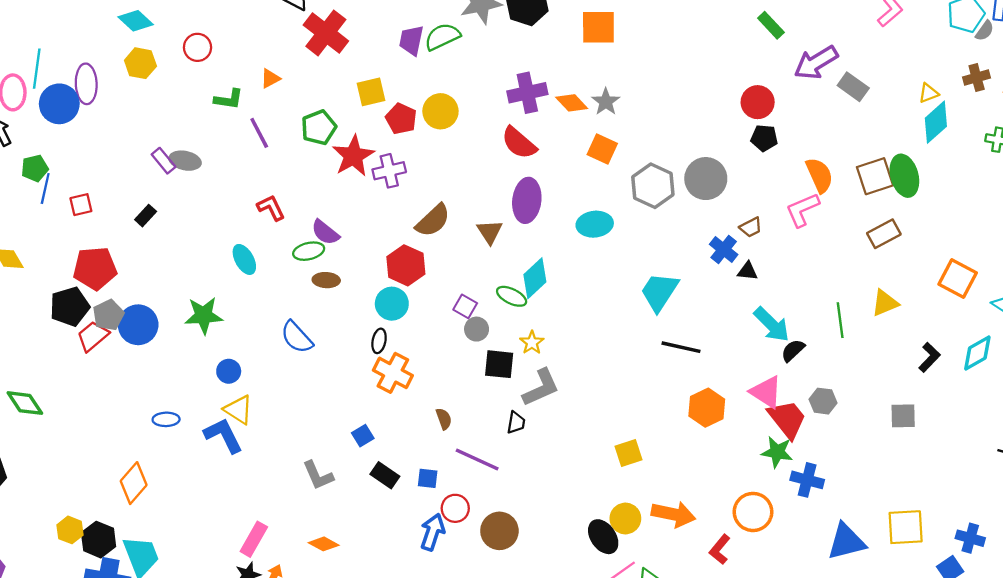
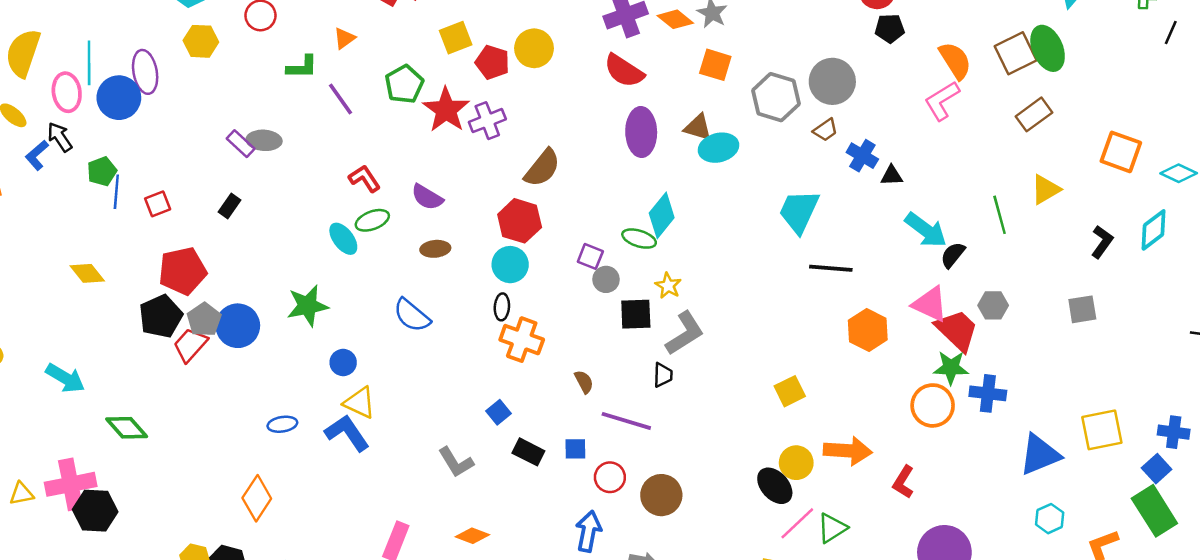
brown trapezoid: (751, 227) -> (825, 130), moved
brown triangle: (490, 232) -> (698, 127), moved, turned -32
green ellipse: (309, 251) -> (372, 220), moved
orange circle: (753, 512) -> (933, 405), moved
blue arrow: (432, 532) -> (588, 531), moved

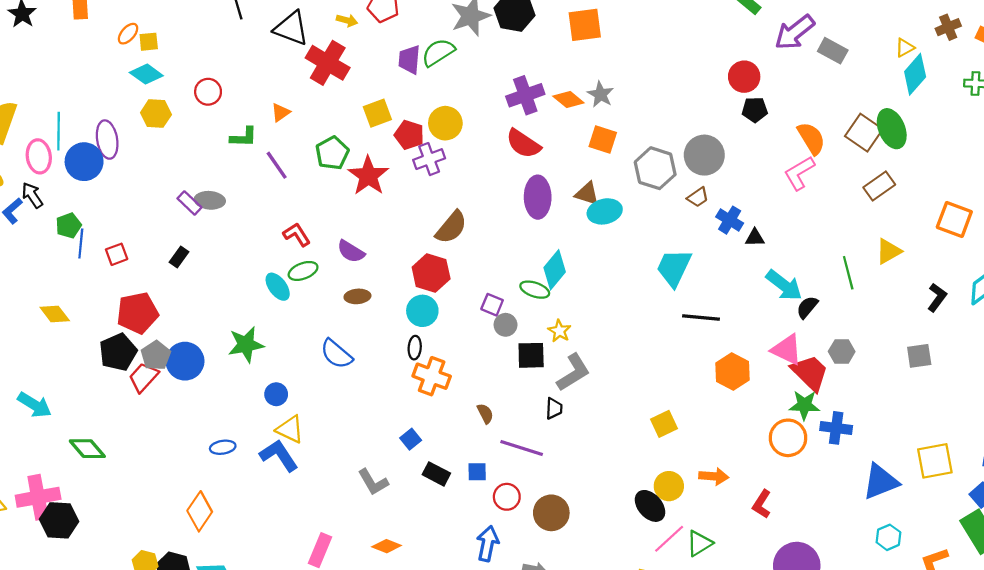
brown square: (1016, 53) -> (864, 133), turned -30
purple cross: (487, 121) -> (429, 159), moved
orange arrow: (848, 451) -> (714, 476), size x0.7

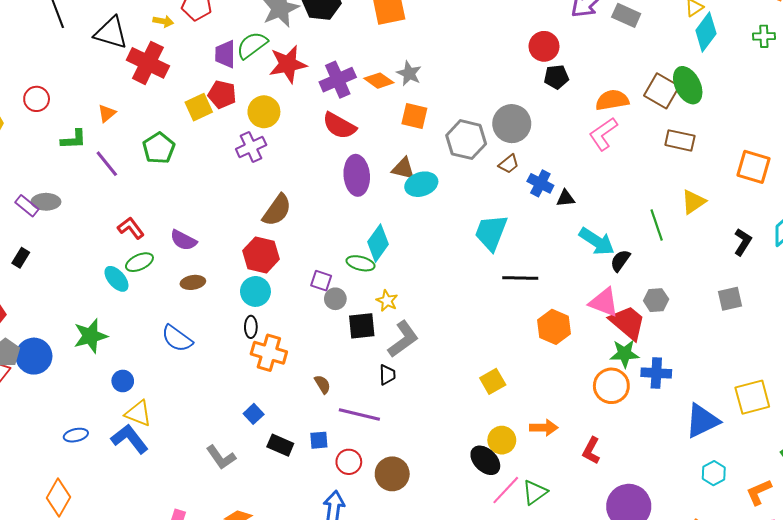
red pentagon: (409, 135) -> (222, 94), moved
orange semicircle: (811, 138) -> (612, 100), turned -64
red star: (368, 176) -> (288, 64), moved, turned 30
brown rectangle: (879, 186) -> (680, 140), turned 52

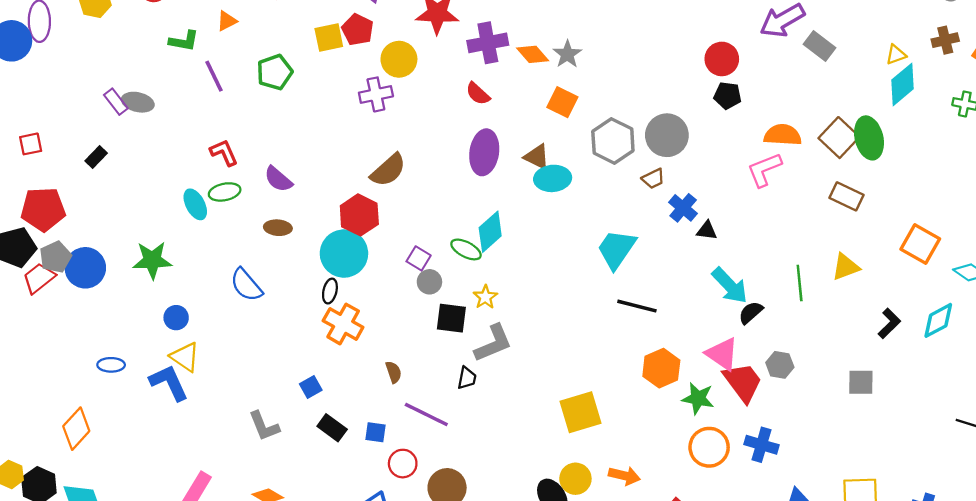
red semicircle: (339, 126) -> (478, 94), size x0.7
cyan circle: (255, 291) -> (344, 254), size x1.4
green star: (625, 354) -> (698, 398), moved
yellow square: (493, 381) -> (581, 412), size x1.5

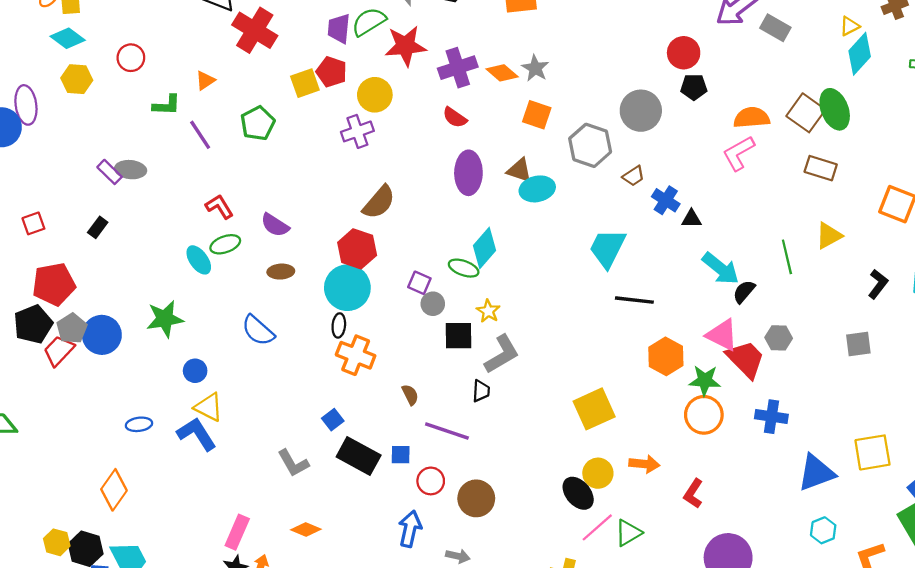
gray circle: (667, 135) -> (641, 111), moved
black rectangle: (332, 428) -> (359, 456), size x1.5
orange circle: (709, 447) -> (704, 415), moved

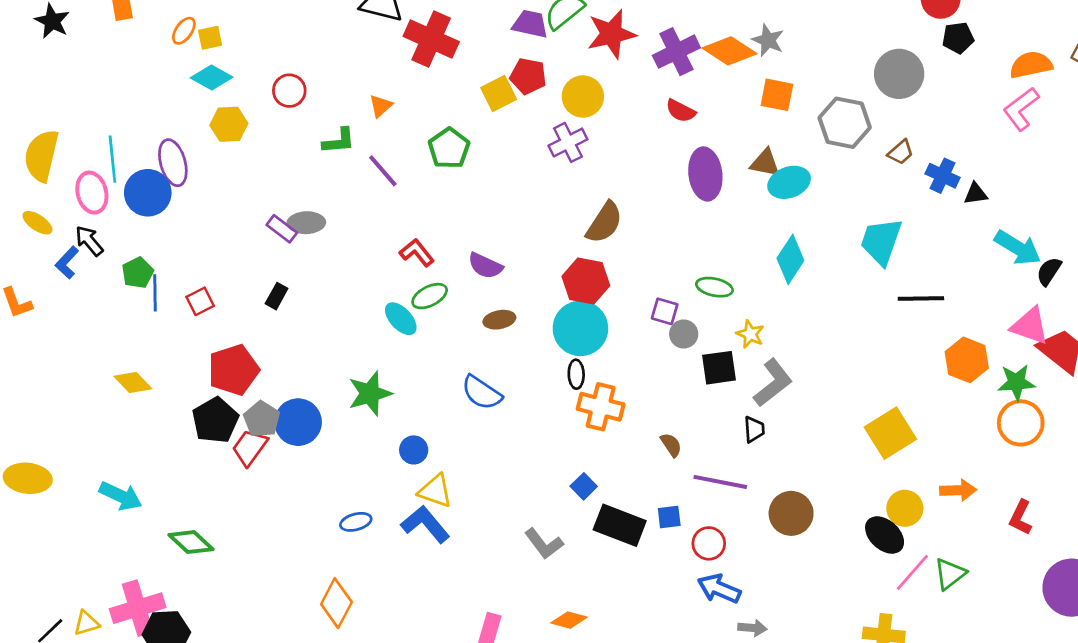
purple trapezoid: (339, 29) -> (530, 24), turned 104
orange diamond: (502, 73) -> (730, 51), size x1.4
cyan diamond: (484, 248) -> (790, 259), moved
brown circle: (476, 498) -> (791, 513), moved
blue arrow: (410, 529) -> (719, 589), moved, turned -72

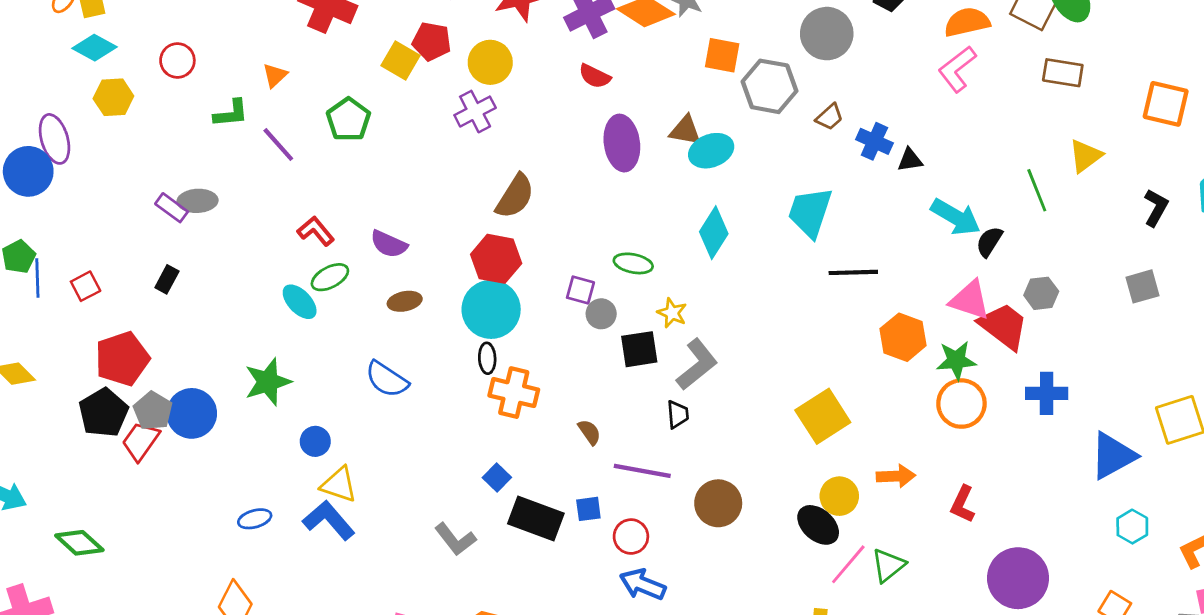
yellow square: (499, 94) -> (400, 60), turned -32
orange square: (777, 95) -> (722, 55), moved

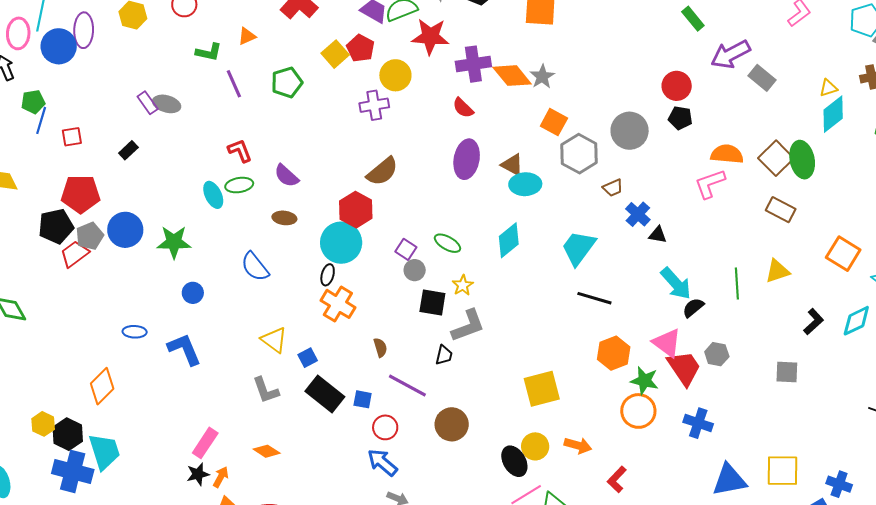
blue circle: (192, 413) -> (125, 230), moved
yellow triangle: (339, 485) -> (274, 340), moved

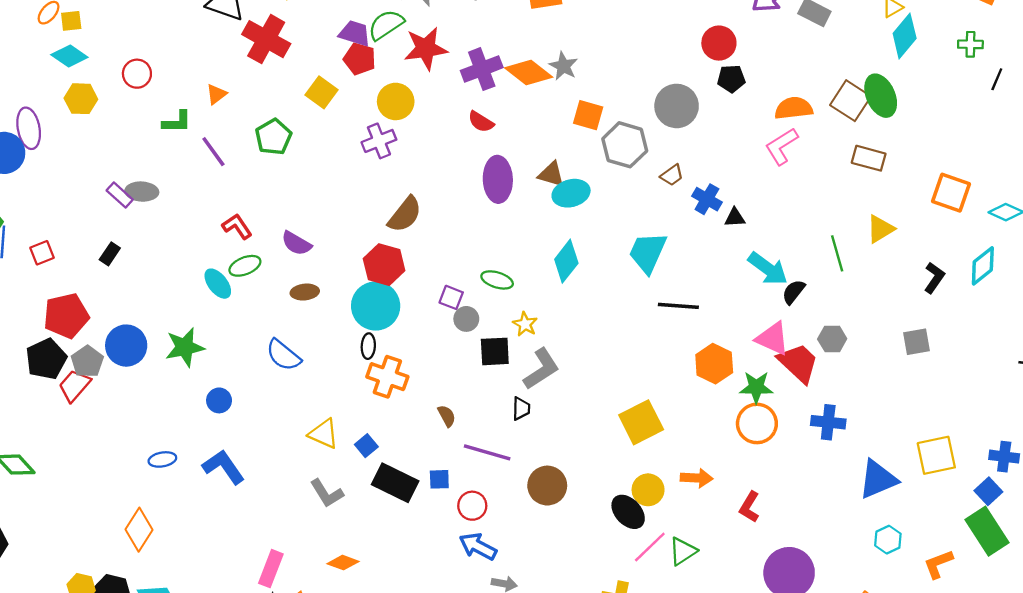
red pentagon: (360, 48) -> (360, 59), moved

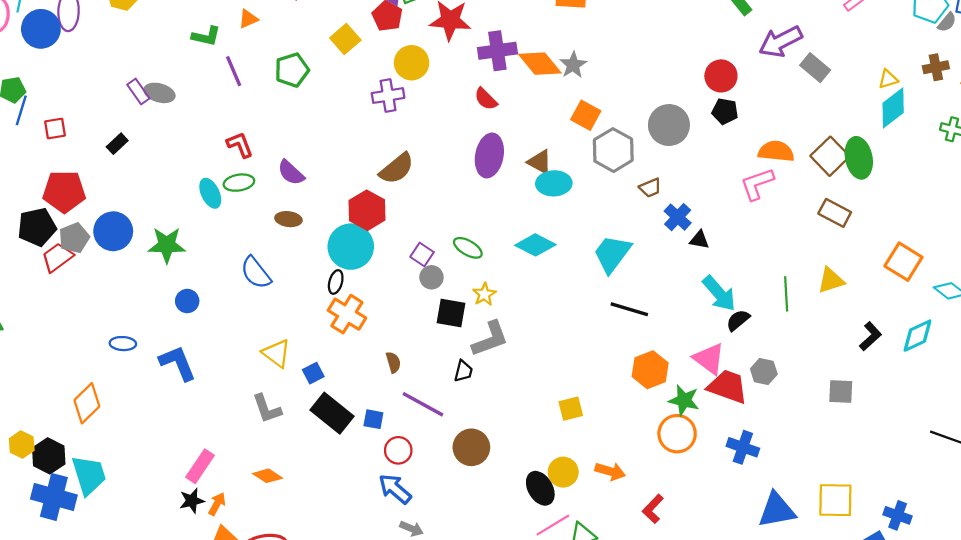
cyan diamond: (566, 261) -> (535, 245), turned 66
red trapezoid: (798, 363) -> (728, 387), turned -36
yellow square: (641, 422) -> (571, 409), size x0.6

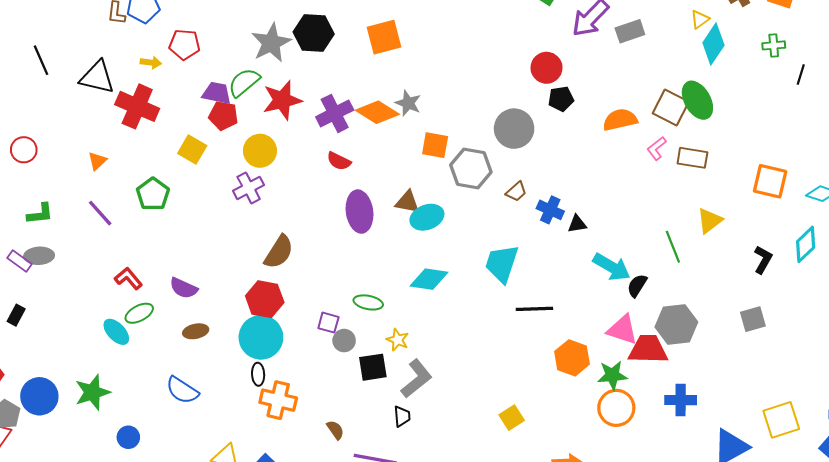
green L-shape: (206, 36) -> (40, 214), moved
gray rectangle: (815, 68) -> (630, 31), turned -40
pink L-shape: (757, 184) -> (657, 148), moved, size x0.7
gray hexagon: (764, 372) -> (676, 325), size x1.6

